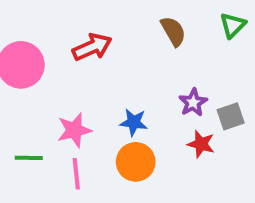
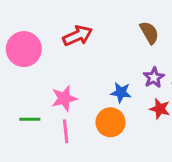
brown semicircle: (173, 31) -> (149, 33), moved
blue star: (134, 122) -> (121, 92), moved

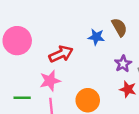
red arrow: (78, 36) -> (61, 54), moved
blue star: (121, 92) -> (96, 37), moved

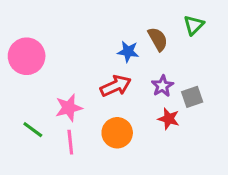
red arrow: (61, 54) -> (116, 86), moved
green line: (22, 98) -> (33, 130), turned 35

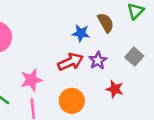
purple star: (162, 86) -> (98, 60), moved
gray square: (192, 97) -> (134, 57), moved, turned -30

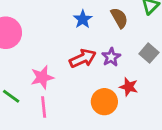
blue star: (81, 33) -> (83, 19), moved, turned 30
orange circle: (72, 101) -> (104, 102), moved

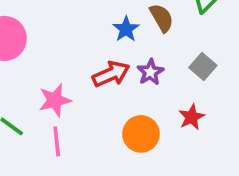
blue star: (83, 19) -> (126, 29), moved
red star: (129, 87) -> (192, 117), moved, turned 30

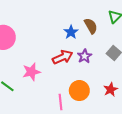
red star: (192, 117) -> (111, 89), moved
pink line: (57, 141) -> (61, 102), moved

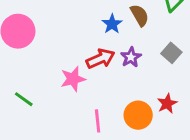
pink star: (31, 72) -> (73, 79), moved
orange circle: (79, 91) -> (138, 115), moved

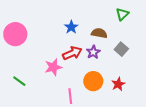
brown semicircle: (140, 15) -> (99, 33), moved, turned -49
blue star: (112, 24) -> (71, 27), moved
orange circle: (138, 115) -> (93, 81), moved

